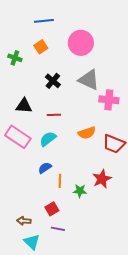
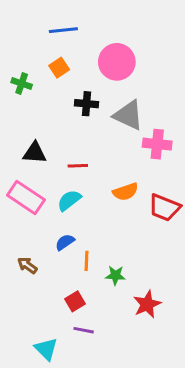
black cross: (53, 81) -> (87, 104), moved, turned -35
red star: (102, 179) -> (147, 304), moved
brown arrow: (24, 221) -> (27, 265), moved, turned 32

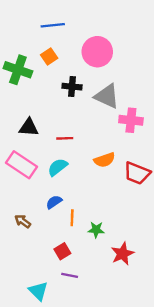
green cross: (22, 84) -> (18, 70), size x1.6

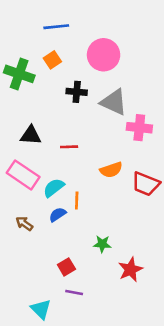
cyan semicircle: (58, 167) -> (54, 188), moved
orange line: (72, 218) -> (77, 201), moved
brown arrow: (23, 221) -> (24, 224), moved

